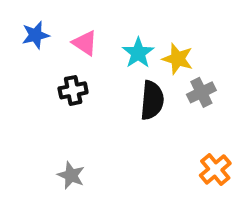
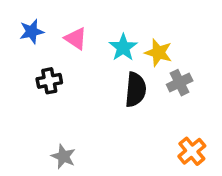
black cross: (73, 90) -> (49, 81), moved

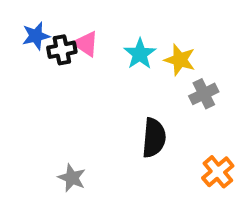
black cross: (49, 81) -> (62, 50), moved
black semicircle: (136, 90) -> (154, 138), moved

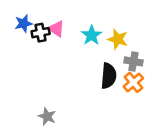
gray cross: (204, 94) -> (133, 61), turned 36
black semicircle: (154, 138) -> (109, 76), moved
orange cross: (218, 172) -> (133, 82), moved

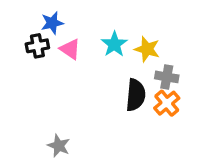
blue star: (24, 24) -> (52, 23), moved
pink triangle: (56, 29) -> (70, 49), moved
black cross: (41, 33) -> (37, 46), moved

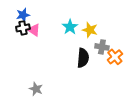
blue star: (52, 23) -> (23, 15), moved
pink triangle: (70, 49) -> (34, 30), moved
orange cross: (167, 103) -> (115, 57), moved

